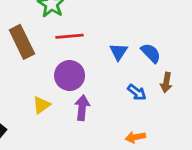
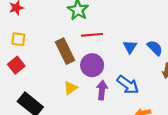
brown rectangle: (22, 42) -> (65, 51), moved
blue arrow: (137, 92) -> (128, 85), moved, size x1.5

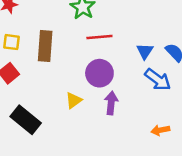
brown rectangle: (65, 51) -> (45, 46), moved, turned 30
blue arrow: (128, 85) -> (158, 80), moved

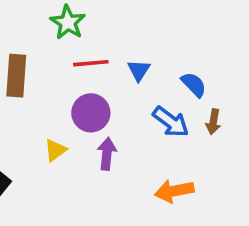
blue triangle: (145, 51) -> (139, 70), moved
orange arrow: (160, 130) -> (174, 191), size x1.5

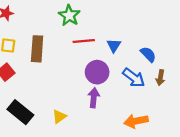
purple circle: (91, 113) -> (97, 72), moved
yellow triangle: (55, 150) -> (59, 117), moved

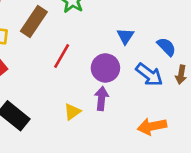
red line: (84, 41) -> (62, 56), moved, turned -55
brown rectangle: (37, 49) -> (34, 22), moved, turned 30
yellow triangle: (59, 117) -> (72, 112), moved

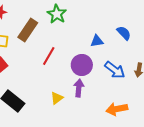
blue triangle: (125, 36) -> (97, 41), turned 48
blue semicircle: (166, 47) -> (124, 33), moved

